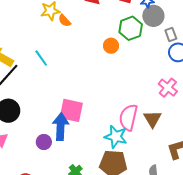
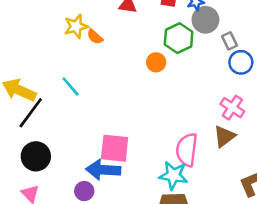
brown triangle: (152, 119) -> (224, 136), moved, turned 30
blue arrow: (61, 127) -> (103, 170), turned -84

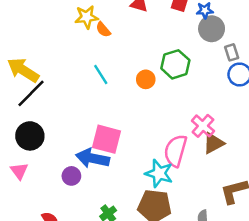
green hexagon: (179, 38) -> (175, 64), moved
orange circle: (156, 62) -> (146, 79), moved
cyan line: (70, 86) -> (101, 75), moved
pink cross: (232, 108) -> (203, 126), moved

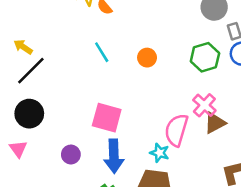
green hexagon: (175, 64) -> (205, 57), moved
yellow arrow: (23, 70) -> (23, 47), size x0.6
blue arrow: (93, 158) -> (114, 156), moved, turned -104
cyan star: (159, 173) -> (160, 153), size x0.7

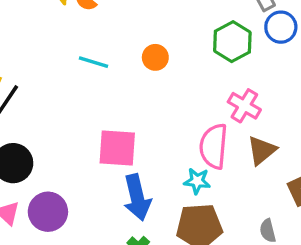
cyan line: (102, 52) -> (93, 62), turned -30
brown triangle: (215, 123) -> (262, 150), moved
purple circle: (71, 155) -> (48, 212), moved, size x1.5

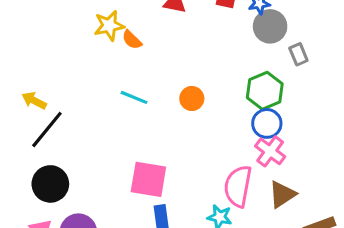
blue circle: (281, 27) -> (267, 123), moved

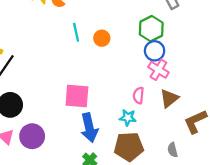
cyan line: (134, 97) -> (76, 32), moved, turned 60
pink semicircle: (238, 186) -> (138, 95), size x0.6

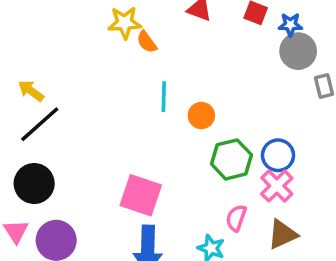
green hexagon: (151, 29) -> (231, 159), moved

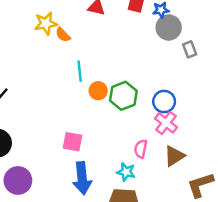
orange circle: (201, 116) -> (98, 91), moved
green hexagon: (231, 159) -> (123, 96), moved
pink square: (141, 195) -> (73, 142), size x0.7

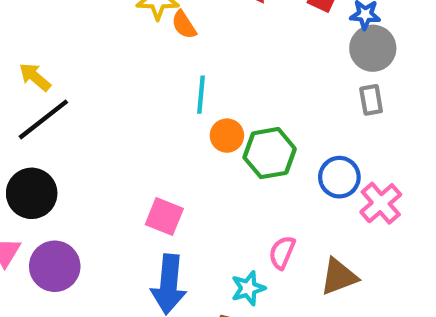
gray rectangle: (190, 49) -> (371, 100), moved
pink cross: (166, 123) -> (381, 203), moved
cyan star: (126, 172) -> (248, 288), turned 30

